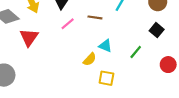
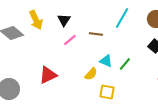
red triangle: (29, 37) -> (48, 75), moved, turned 30
green line: (136, 52) -> (125, 64), moved

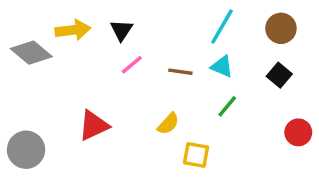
yellow arrow: (36, 20) -> (73, 30), turned -72
brown line: (96, 34) -> (180, 72), moved
cyan triangle: (106, 61) -> (222, 66), moved

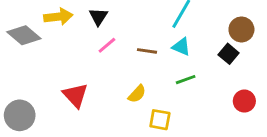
brown circle: (281, 28) -> (241, 29), moved
green line: (227, 106) -> (186, 80), turned 30
red triangle: (94, 125) -> (75, 95), turned -48

